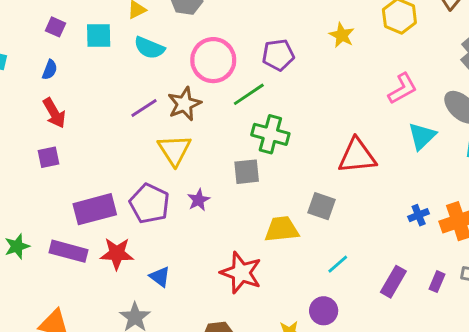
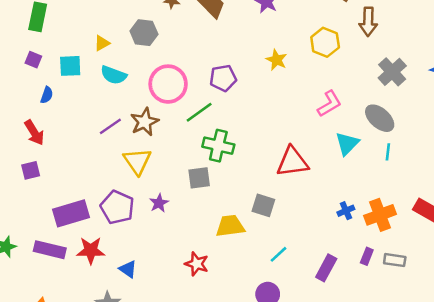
blue semicircle: (50, 70) -> (47, 95), moved
red star: (241, 273) -> (197, 264), size x0.7
purple rectangle: (437, 282) -> (367, 256), moved

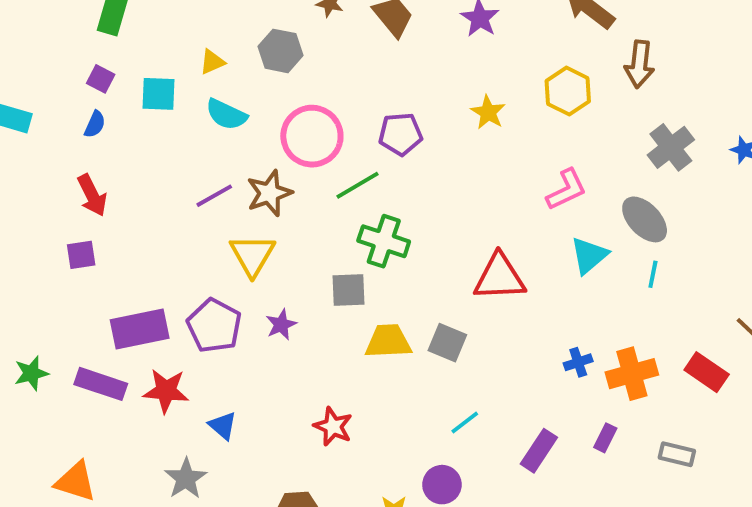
blue semicircle: (47, 95) -> (95, 124), moved
yellow trapezoid: (230, 226) -> (388, 341), moved
gray rectangle: (395, 260) -> (677, 454), moved

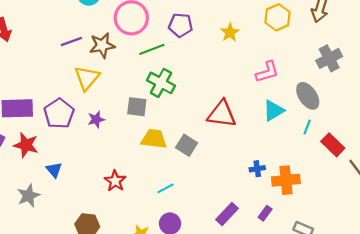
yellow star: (488, 112) -> (230, 33), moved
red rectangle: (707, 372) -> (333, 145), moved
cyan line: (465, 423) -> (166, 188), moved

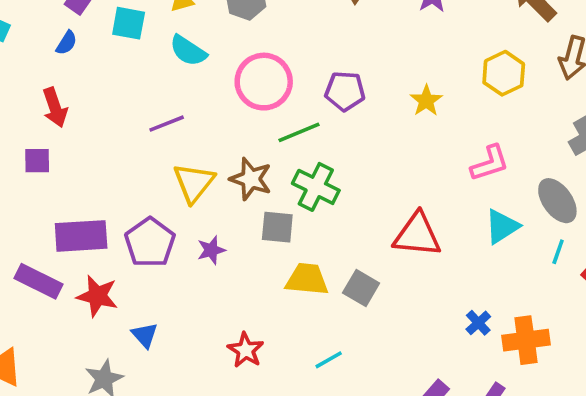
brown star: (102, 45) -> (251, 179), moved, turned 30
blue cross: (257, 169) -> (478, 323), turned -32

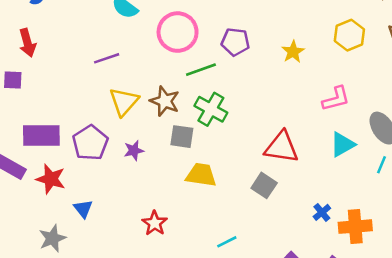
gray square: (361, 288) -> (264, 185), moved
cyan line: (329, 360) -> (227, 242), moved

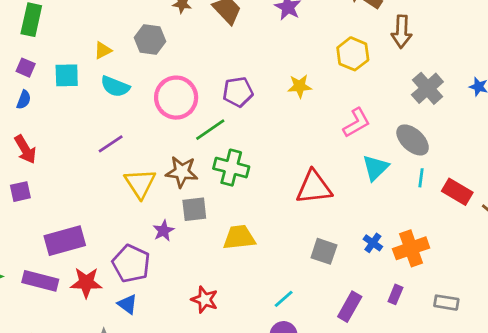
yellow star: (293, 52) -> (300, 86), turned -30
gray square: (182, 137) -> (194, 209), moved
purple pentagon: (90, 143) -> (131, 264), moved
gray square: (264, 185) -> (324, 251), moved

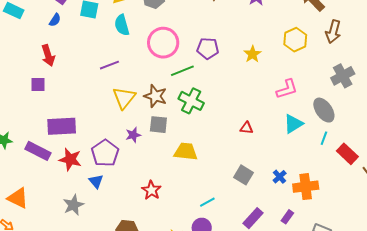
cyan semicircle: (115, 86) -> (122, 25), turned 40
yellow star: (300, 86) -> (252, 54), turned 30
red triangle: (314, 187) -> (247, 128), size x0.5

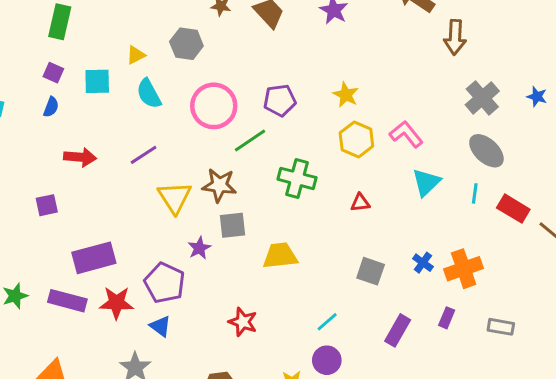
yellow hexagon: (295, 40) -> (356, 139), moved
red arrow: (48, 55) -> (80, 157), moved, turned -55
pink L-shape: (287, 89) -> (406, 134), turned -100
green cross: (191, 101) -> (297, 178), moved
gray ellipse: (324, 110) -> (486, 151), moved

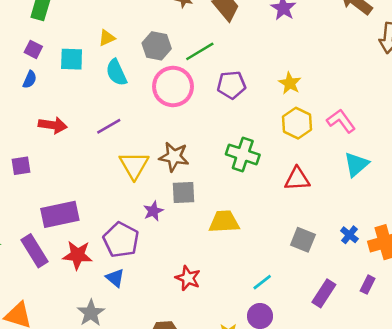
gray hexagon: (186, 44) -> (157, 46), moved
green line: (250, 141) -> (200, 51), moved
red triangle: (360, 203) -> (297, 179), size x1.5
purple rectangle: (67, 301) -> (34, 251), turned 40

